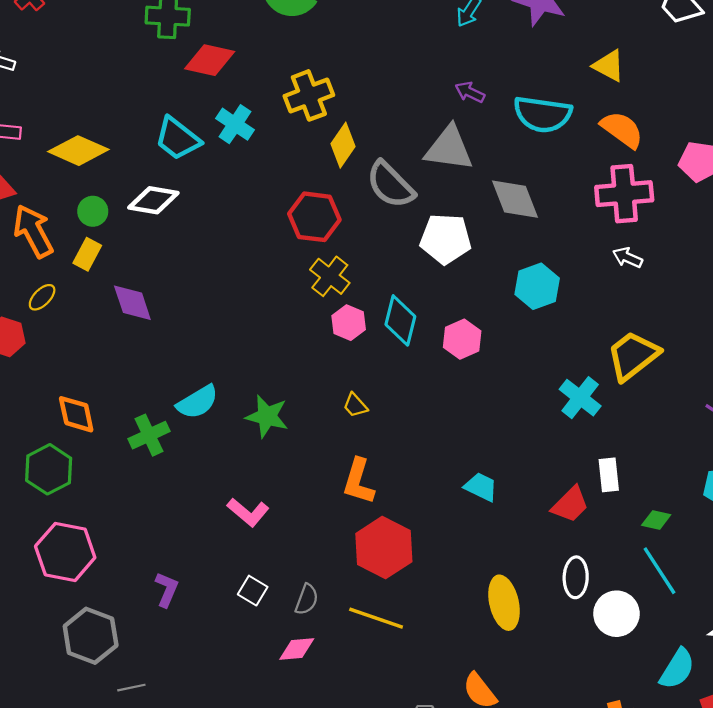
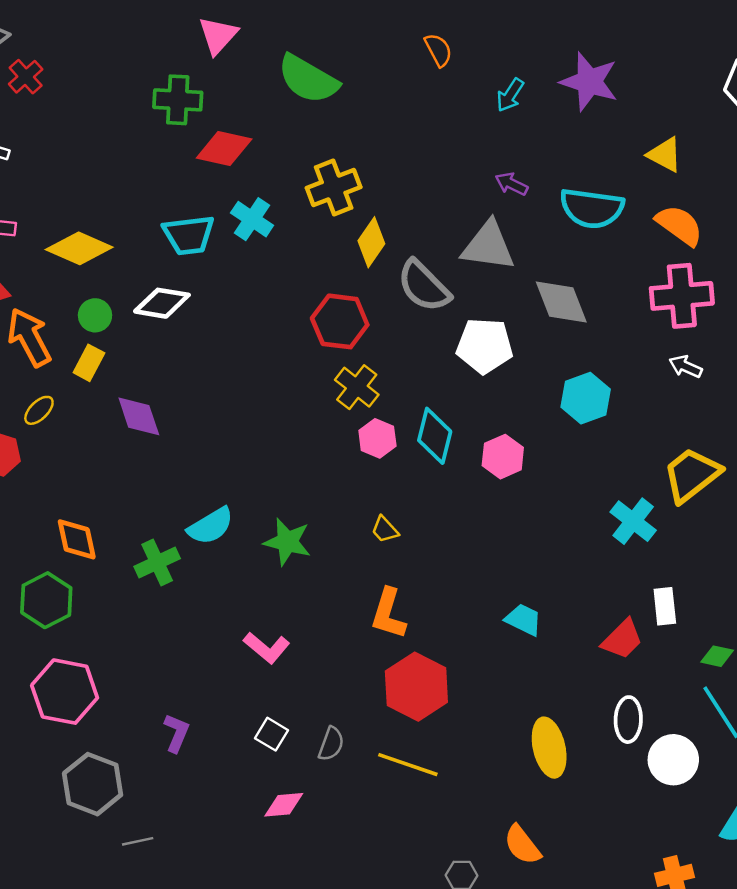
cyan trapezoid: (178, 138) -> (189, 235), turned -45
pink diamond: (297, 649) -> (284, 805), moved

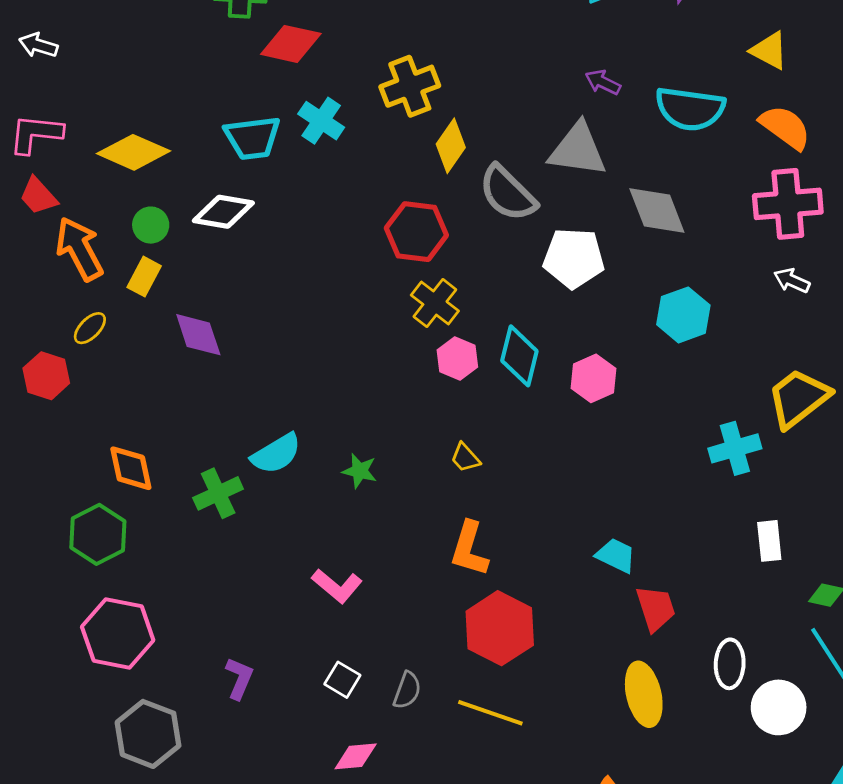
cyan cross: (633, 521) -> (735, 448), turned 36
green star: (287, 542) -> (360, 471), size x0.7
red trapezoid: (622, 639) -> (656, 608), moved, turned -63

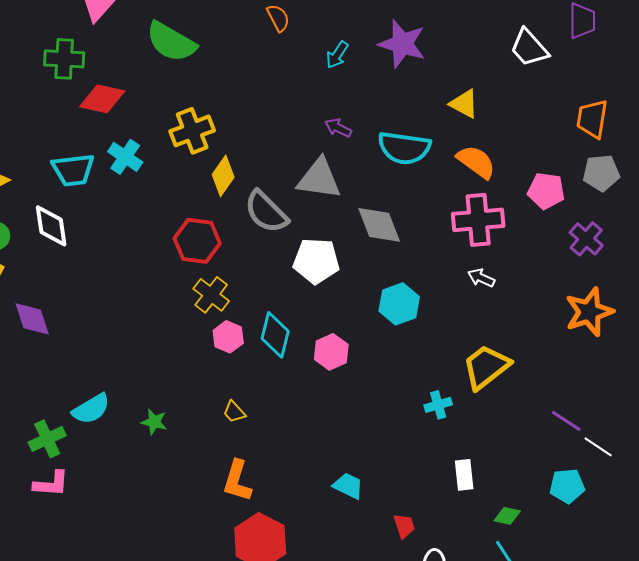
white diamond: (223, 212) -> (51, 226), turned 72
cyan cross: (735, 448) -> (438, 405), size x0.7
pink L-shape: (337, 586) -> (51, 484), moved, turned -36
red trapezoid: (656, 608) -> (404, 526), moved, size x0.7

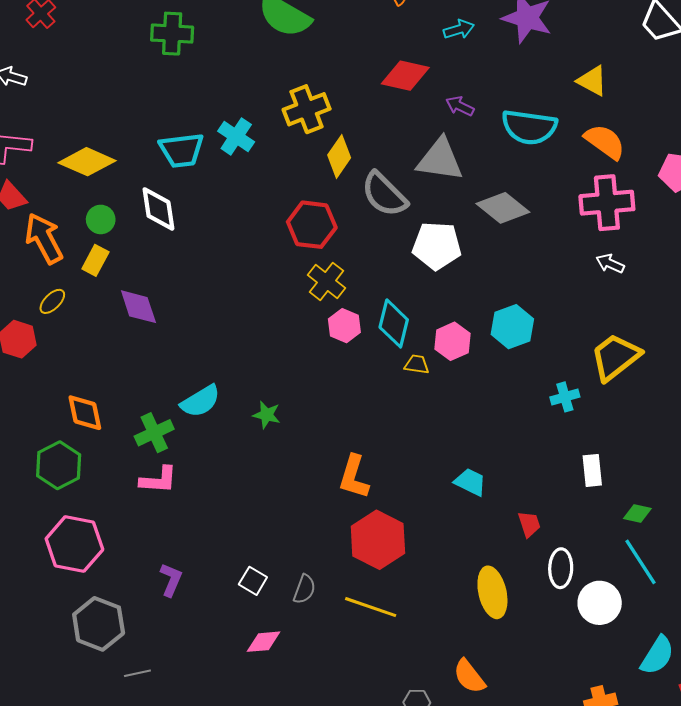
cyan arrow: (337, 55) -> (459, 29), turned -140
red diamond: (102, 99) -> (405, 76), moved
gray diamond: (379, 225) -> (503, 208), turned -30
cyan hexagon: (399, 304) -> (512, 327), moved
yellow trapezoid: (234, 412) -> (417, 364), moved, turned 140

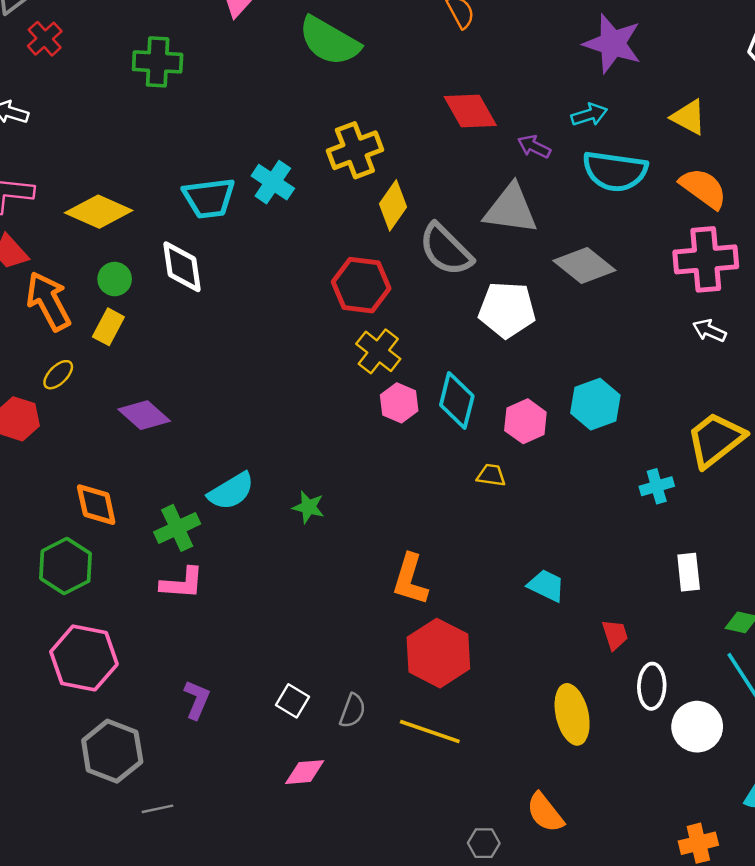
cyan arrow: (459, 29) -> (589, 115), moved
green cross: (172, 34) -> (158, 62), moved
red diamond: (405, 76) -> (470, 111), turned 48
purple diamond: (138, 307) -> (144, 415), moved, turned -30
yellow trapezoid: (417, 364) -> (491, 475), moved

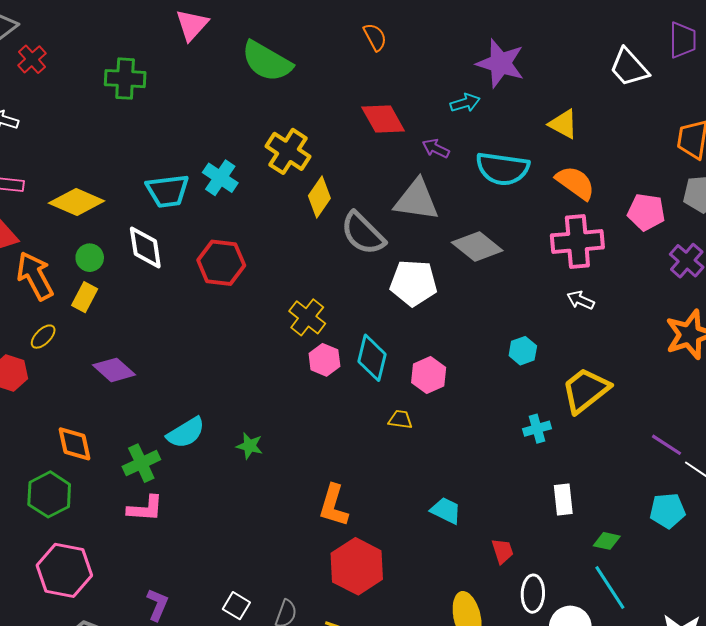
cyan arrow: (589, 115) -> (465, 103), moved
yellow cross: (355, 150) -> (288, 151), turned -36
red hexagon: (361, 285) -> (221, 263), moved
cyan hexagon: (595, 404) -> (523, 351), moved, size x0.7

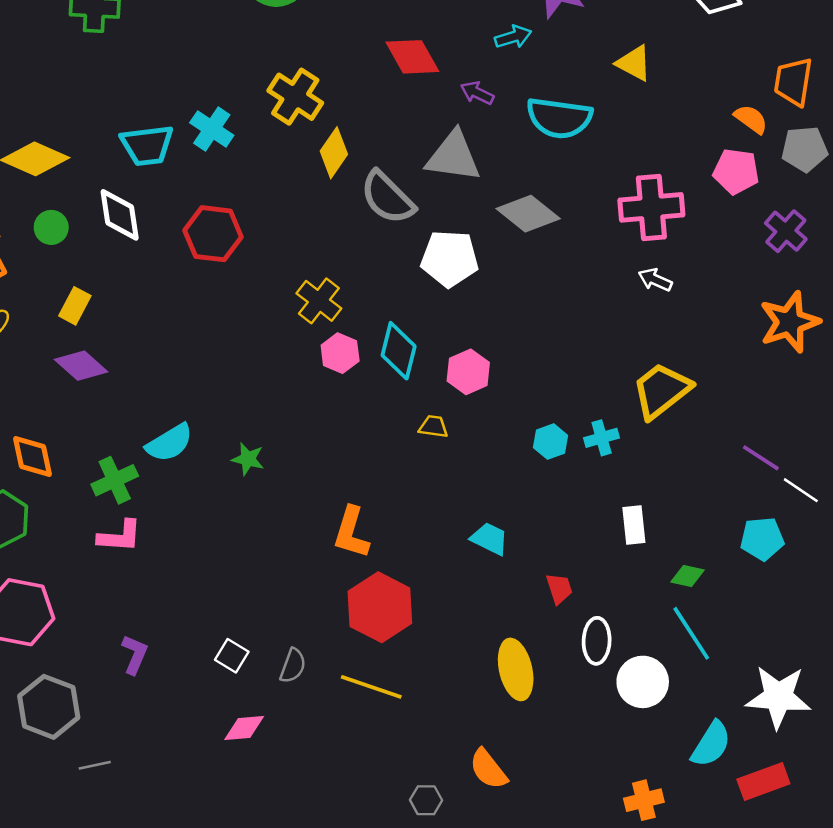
orange semicircle: (575, 183) -> (751, 119), moved, size x0.7
yellow rectangle: (85, 297) -> (75, 306), moved
cyan hexagon: (523, 351) -> (551, 442), moved

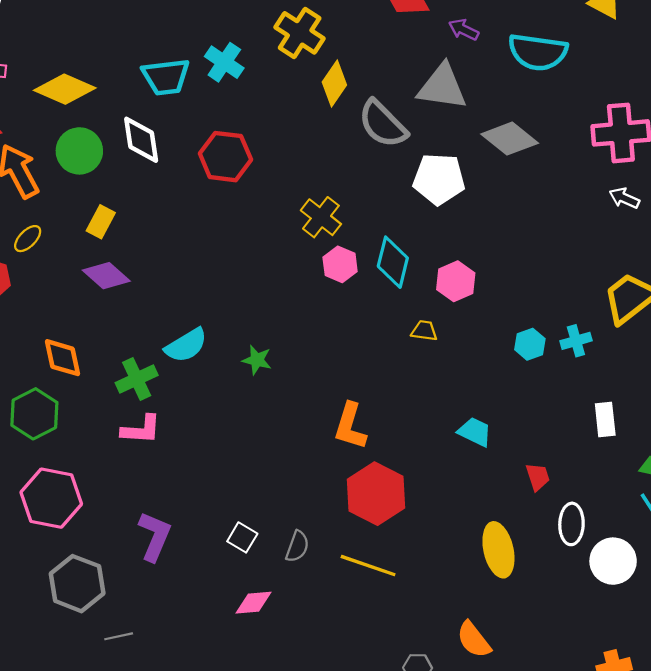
green circle: (51, 227) -> (79, 151), size x1.5
purple L-shape: (135, 655) -> (155, 536), size x1.4

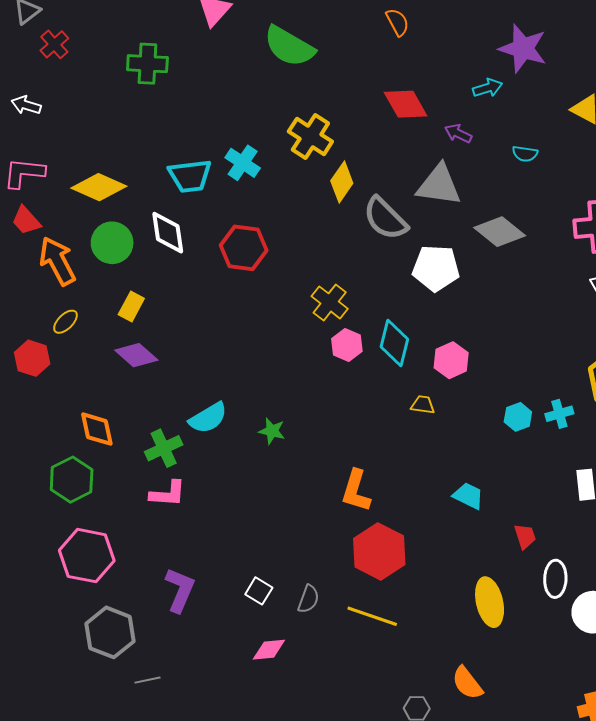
cyan semicircle: (538, 52) -> (525, 154), size x0.5

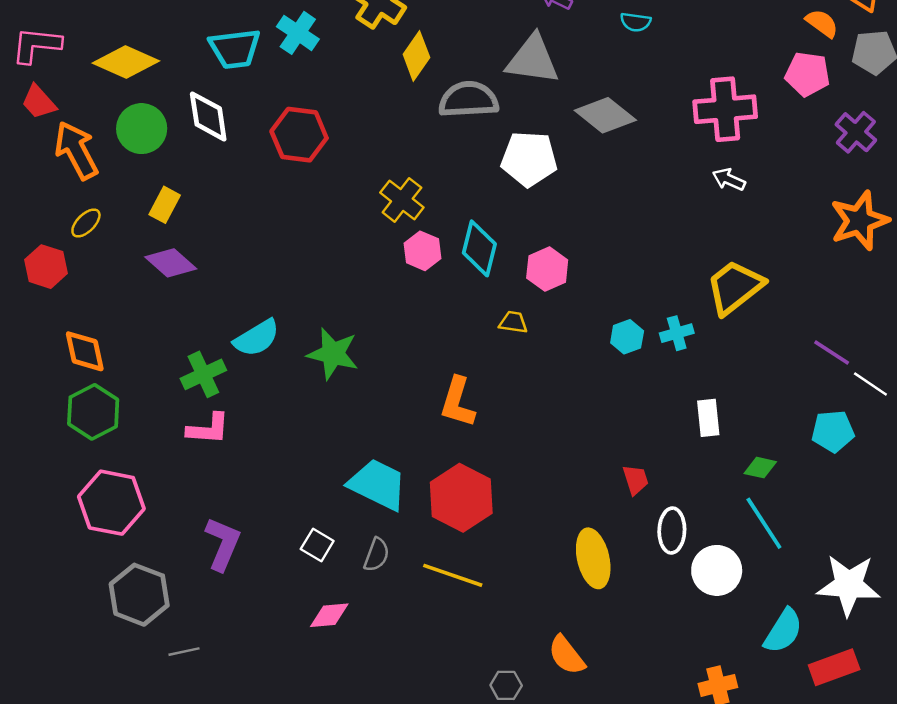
gray semicircle: (385, 218) -> (468, 100), turned 132
orange diamond: (97, 429) -> (85, 351), moved
green star: (272, 431) -> (333, 354), size x1.6
orange L-shape: (356, 491) -> (458, 402), moved
cyan trapezoid: (468, 496) -> (378, 484), moved, size x1.6

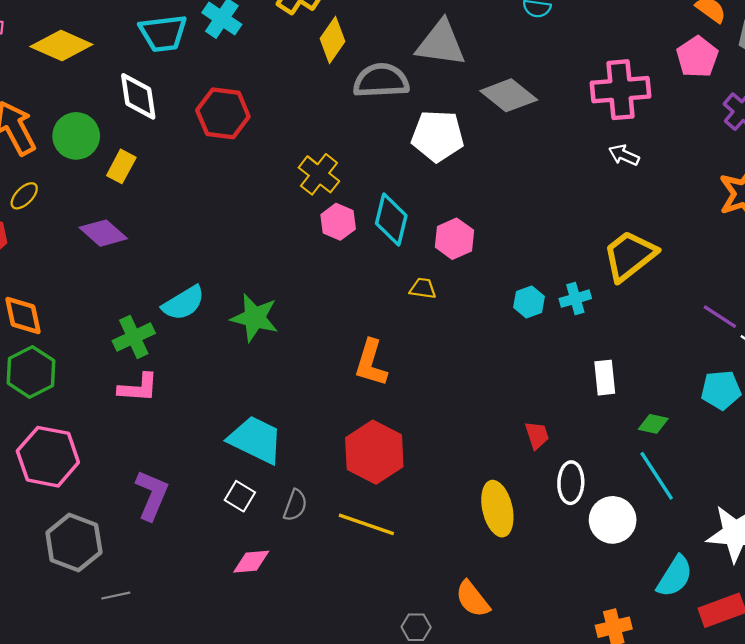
pink pentagon: (807, 74) -> (697, 57), turned 30
green circle: (142, 129) -> (76, 136), moved
yellow rectangle: (165, 205) -> (121, 166), moved
cyan trapezoid: (378, 484) -> (256, 440), moved

